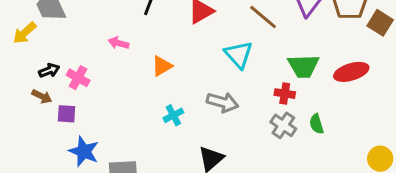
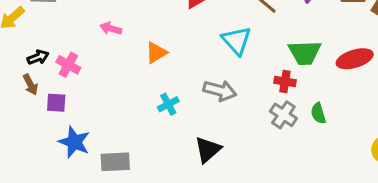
brown arrow: (42, 96) -> (30, 85), turned 36

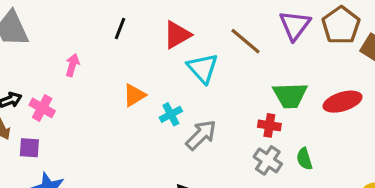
pink arrow: (111, 28) -> (72, 65), moved, turned 90
cyan triangle: (236, 41) -> (203, 68), moved
gray arrow: (220, 91) -> (201, 135), turned -60
cyan cross: (168, 104) -> (171, 114), moved

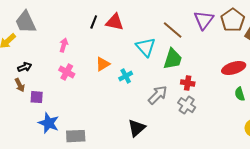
red triangle: (177, 35) -> (115, 22), moved, turned 42
green trapezoid: (290, 95) -> (173, 59), moved, turned -70
pink cross: (42, 108) -> (67, 72), moved
gray arrow: (201, 135) -> (158, 95), moved
green semicircle: (304, 159) -> (240, 94), moved

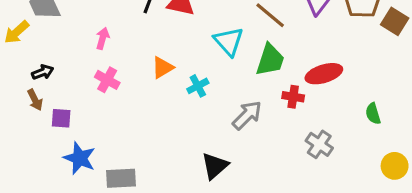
red ellipse: (234, 68) -> (324, 74), moved
gray cross: (187, 105) -> (319, 144), moved

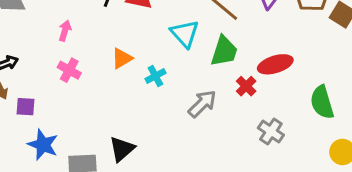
red cross: (293, 97) -> (246, 86), turned 36
green semicircle: (373, 114) -> (322, 102), size x1.6
black triangle: (215, 166) -> (122, 149), moved

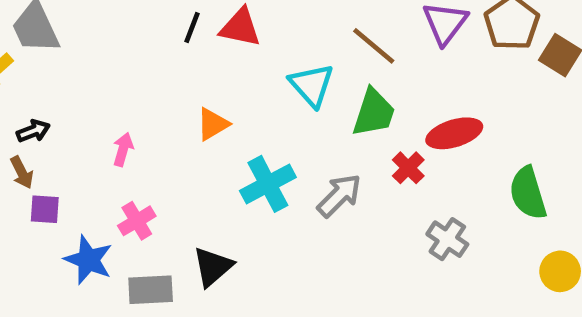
pink arrow: (65, 31) -> (123, 149), moved
pink cross: (69, 70) -> (137, 221), moved, turned 30
cyan cross: (155, 76) -> (268, 184), moved, size x1.6
purple square: (25, 107) -> (45, 209), moved

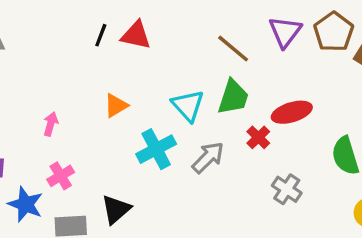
cyan triangle: (312, 85) -> (188, 106), moved

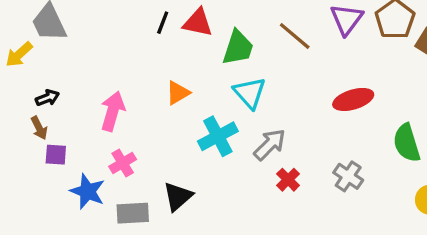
green trapezoid: (233, 97) -> (238, 48), moved
pink arrow: (51, 124) -> (113, 111), size x1.6
red cross: (258, 137) -> (288, 180), moved

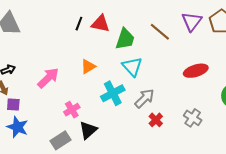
pink arrow: (113, 111) -> (48, 78), turned 30
pink cross: (123, 163) -> (72, 110), moved
blue star: (88, 191) -> (17, 127), moved
gray rectangle: (133, 213) -> (60, 140), turned -30

